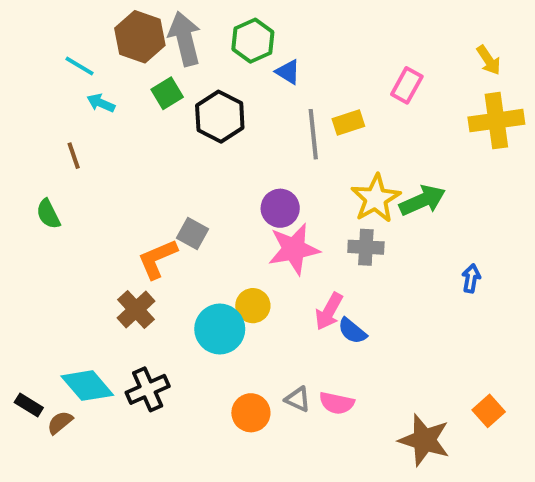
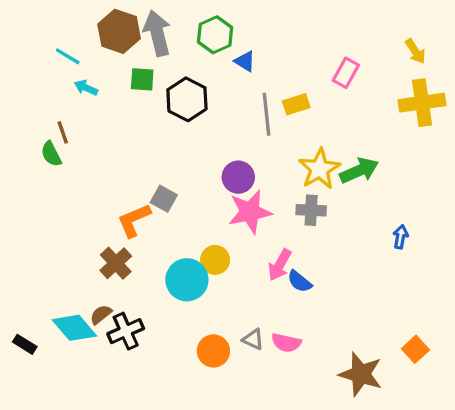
green square: (167, 93) -> (142, 79), turned 35
green semicircle: (48, 214) -> (51, 154), moved
brown semicircle: (60, 423) -> (101, 315), moved

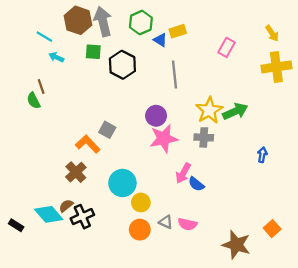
yellow rectangle: (296, 104) -> (178, 31), moved
orange L-shape: (134, 220) -> (88, 144), turned 70
yellow circle: (215, 260) -> (141, 202), moved

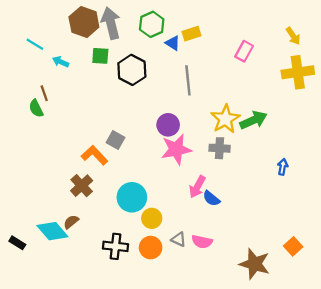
cyan line: (44, 37) -> (35, 44), moved
black cross: (82, 217) -> (116, 246), moved, turned 30

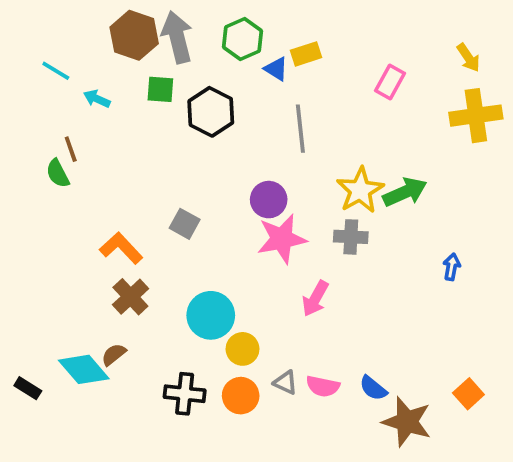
orange L-shape: (94, 155) -> (121, 248), moved
blue semicircle: (211, 198) -> (373, 388), moved

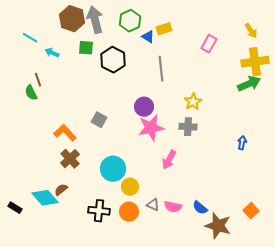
yellow star: (360, 190) -> (193, 102), size x0.7
green arrow: (405, 192) -> (249, 84), moved

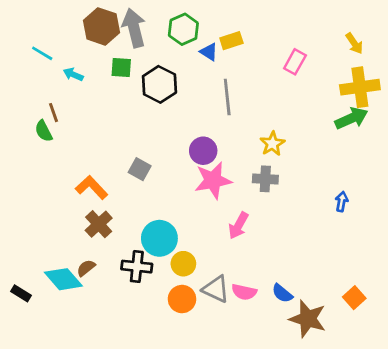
gray triangle: (153, 205) -> (216, 289), size x1.5
black cross: (99, 211) -> (137, 267), moved

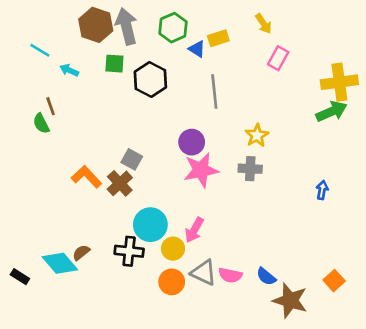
yellow arrow: (354, 43) -> (264, 24), moved
brown cross: (99, 224) -> (120, 183), moved
pink arrow: (238, 226) -> (194, 230), moved

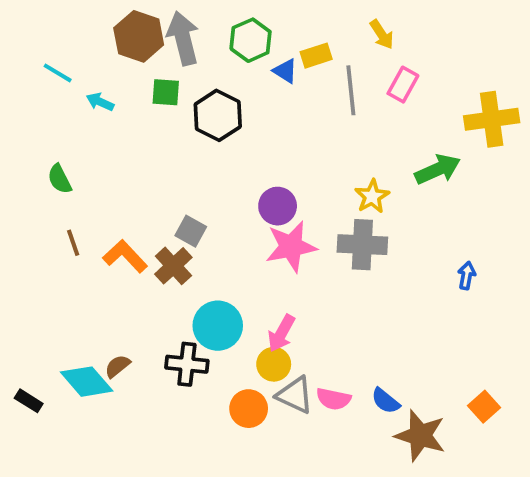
gray line: (214, 92) -> (351, 90), moved
brown line: (51, 106) -> (73, 243), moved
green arrow: (331, 111) -> (438, 169), moved
gray cross: (250, 169) -> (362, 245), size x1.4
yellow circle: (173, 249) -> (274, 364), moved

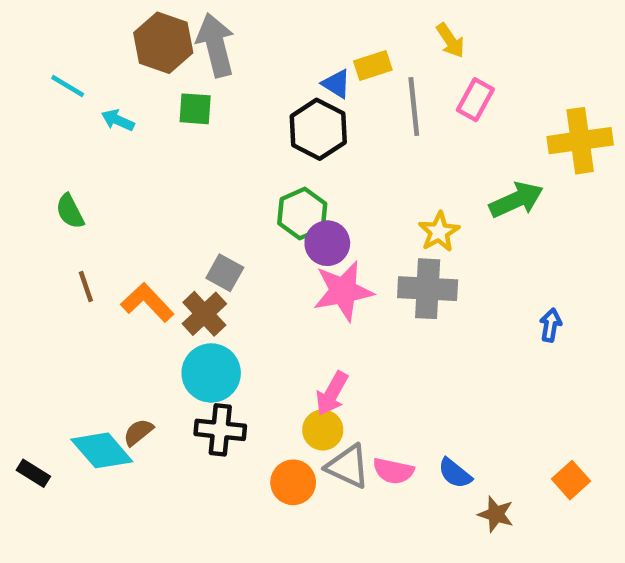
green hexagon: (251, 40) -> (302, 214), moved
black hexagon: (218, 115) -> (318, 129), moved
cyan circle: (218, 326) -> (211, 373), moved
brown star: (420, 436) -> (496, 514), size x0.6

